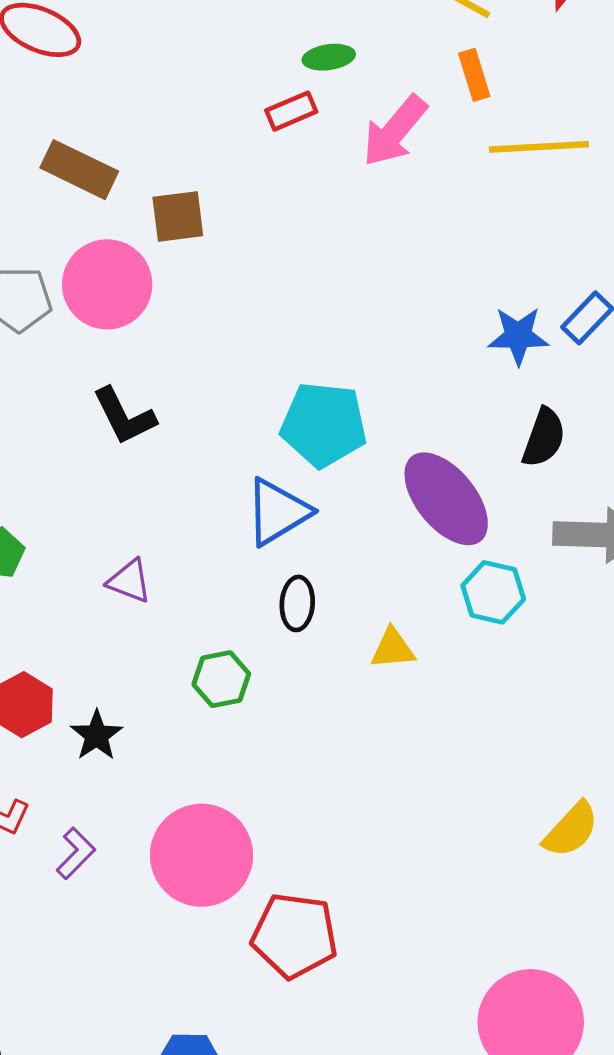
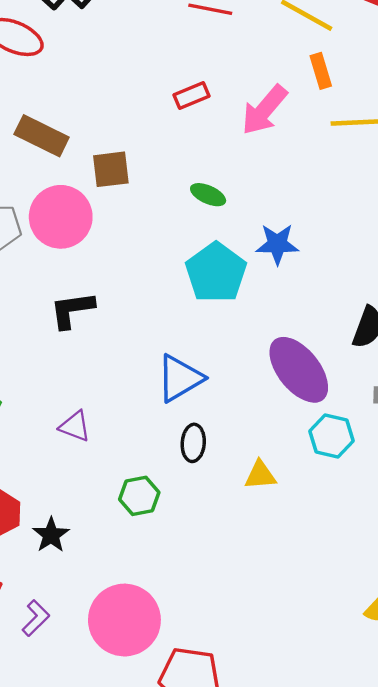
green ellipse: (329, 57) -> (208, 195), moved, turned 32
blue star: (518, 336) -> (277, 244), moved
black L-shape: (124, 416) -> (72, 310), turned 108
cyan pentagon: (324, 425) -> (216, 273), moved, turned 30

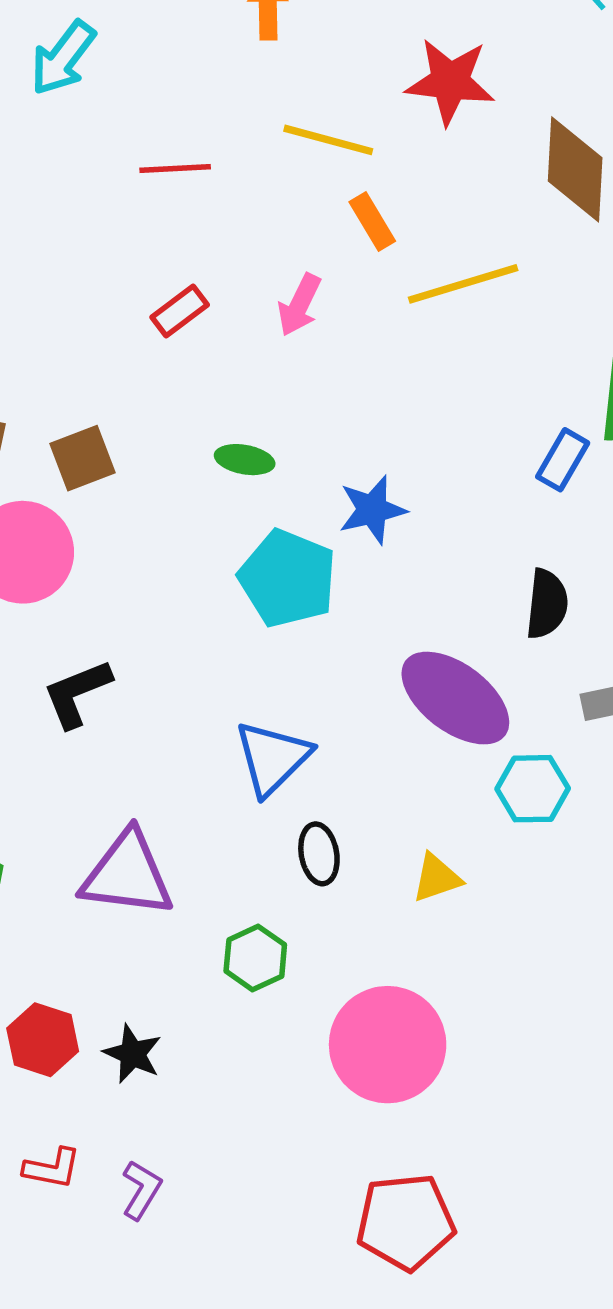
pink arrow: (264, 110) -> (299, 305), size x0.7
purple triangle: (75, 426) -> (127, 874), size x1.8
pink circle: (124, 620) -> (388, 1045), moved

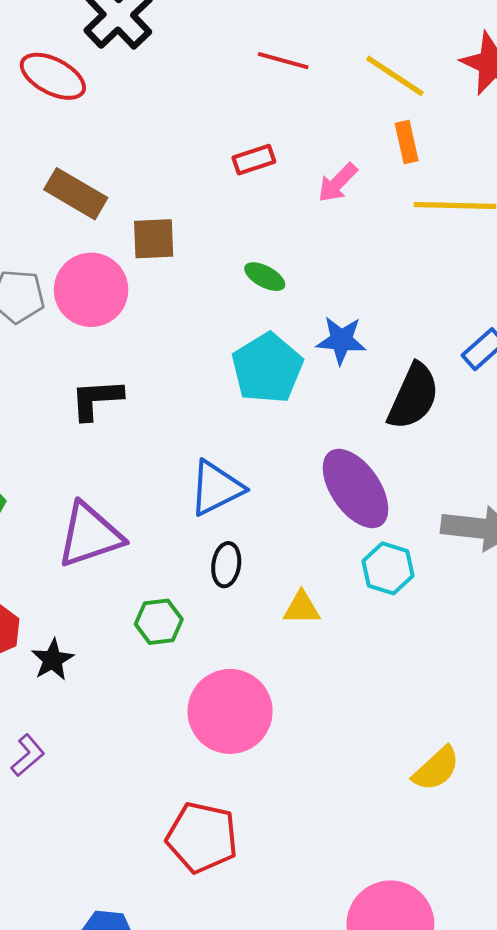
black semicircle: (547, 604) -> (413, 396), moved, size x1.4
purple triangle: (127, 874) -> (90, 535), turned -44

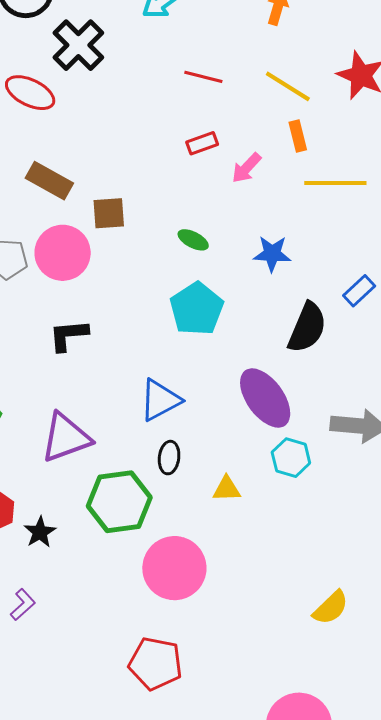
red rectangle: (254, 160) -> (202, 143), moved
blue star: (341, 340) -> (272, 254), moved
green hexagon: (159, 622) -> (119, 502), size x1.8

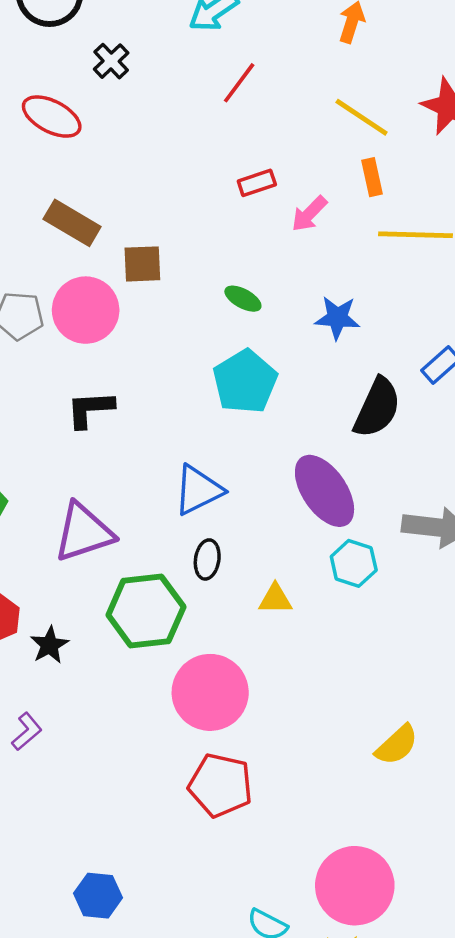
black cross: (78, 45) -> (111, 61), size x0.6
red line: (203, 77) -> (239, 83), moved, turned -69
red pentagon: (156, 663) -> (220, 785), moved

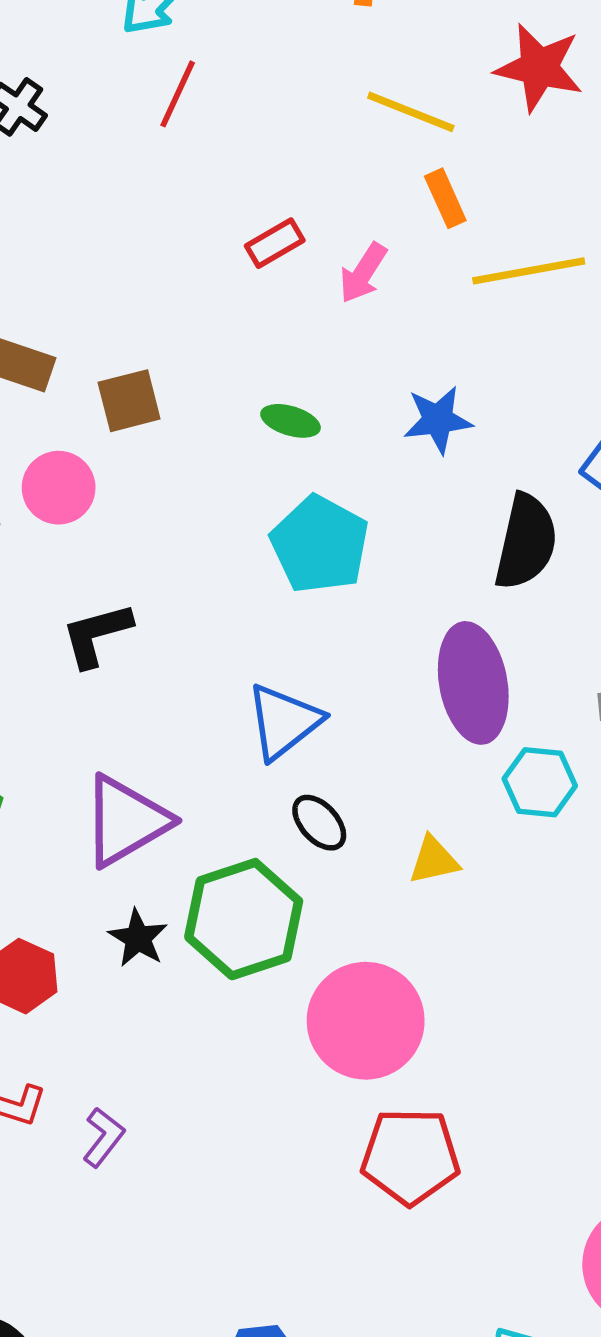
red line: (239, 83) -> (178, 94), moved
pink circle: (86, 310) -> (59, 488), size x0.7
purple ellipse: (325, 491) -> (473, 683), turned 36
black ellipse: (207, 559) -> (319, 823), turned -39
black star: (50, 645) -> (138, 938), moved

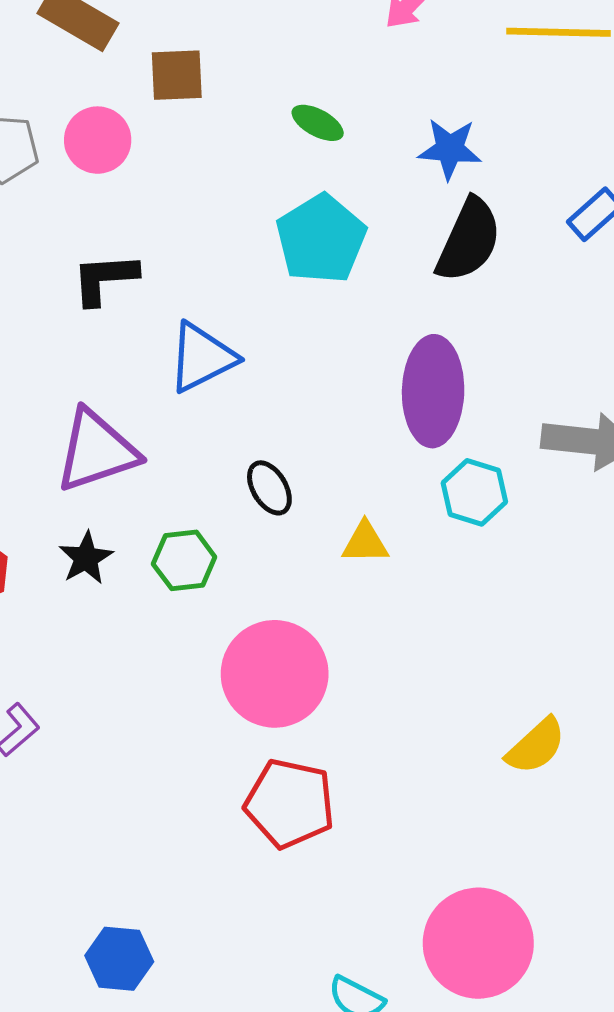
black semicircle: (526, 542) -> (469, 240), moved
blue triangle: (284, 722) -> (202, 357), moved
green hexagon: (244, 919) -> (184, 560), size x0.6

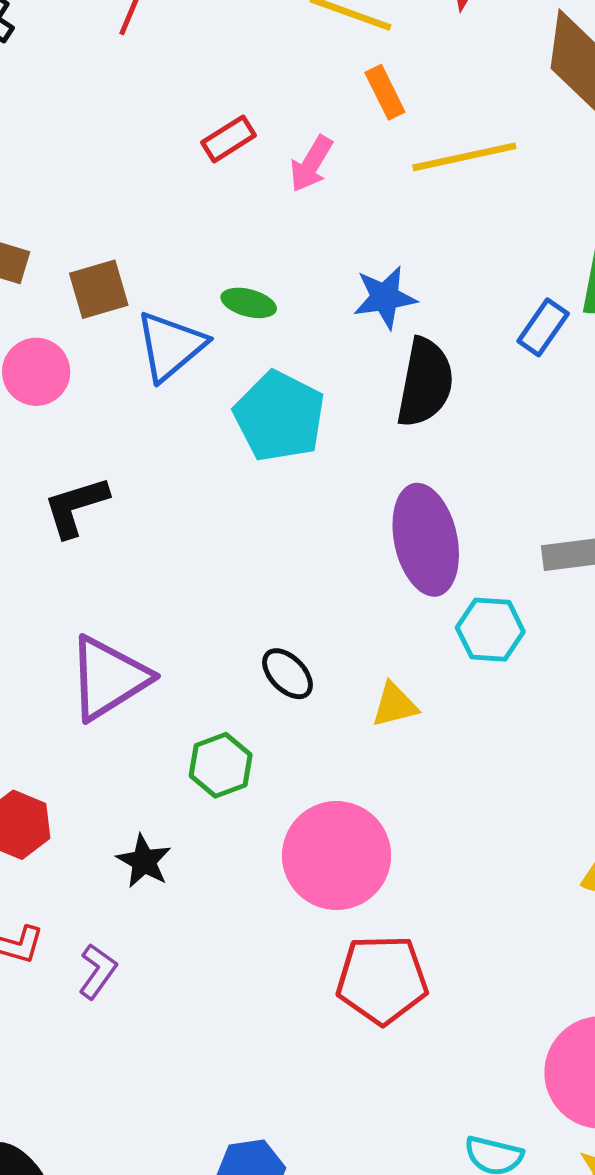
blue triangle: (202, 357) -> (171, 346), moved
black star: (86, 558) -> (144, 861), moved

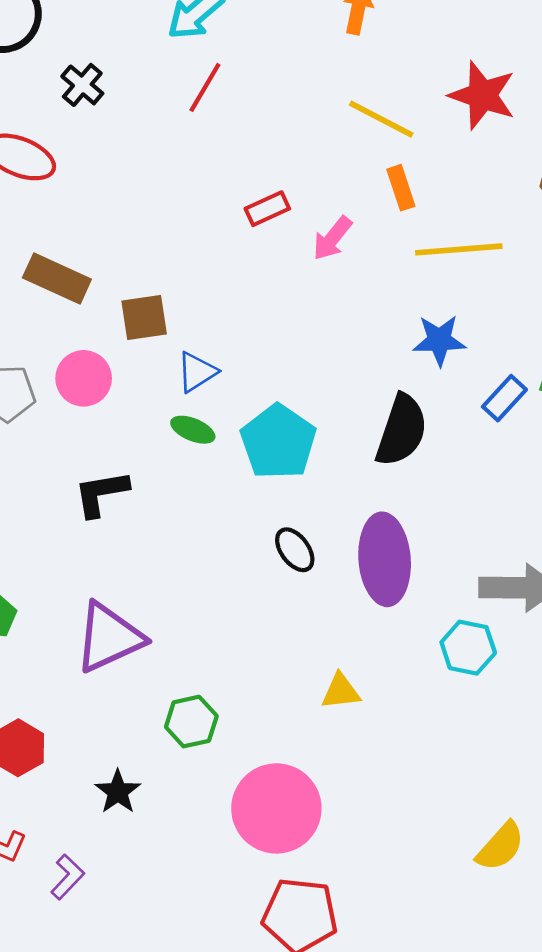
blue star: (385, 297) -> (439, 340), moved
green ellipse: (249, 303) -> (193, 430), moved
blue triangle: (171, 346) -> (197, 372), size x0.7
cyan hexagon: (490, 630) -> (468, 648), moved
black ellipse: (287, 674) -> (295, 550), moved

